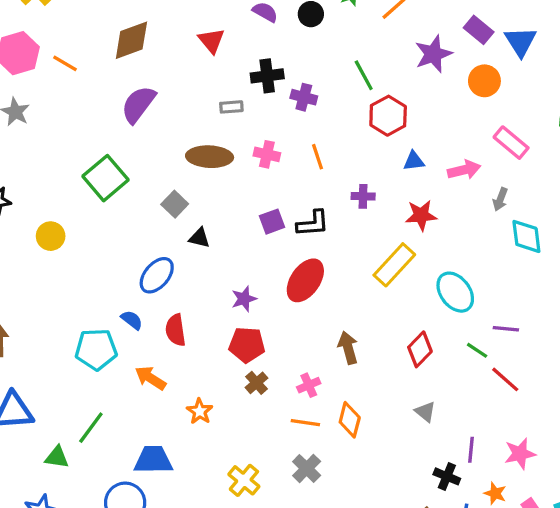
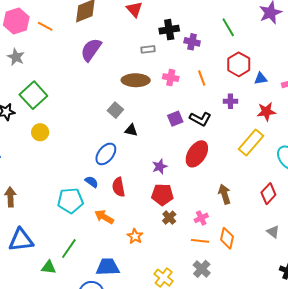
red hexagon: (388, 116) -> (239, 64), moved
green square: (106, 178) -> (33, 95), moved
black L-shape: (313, 223) -> (200, 119), turned 35

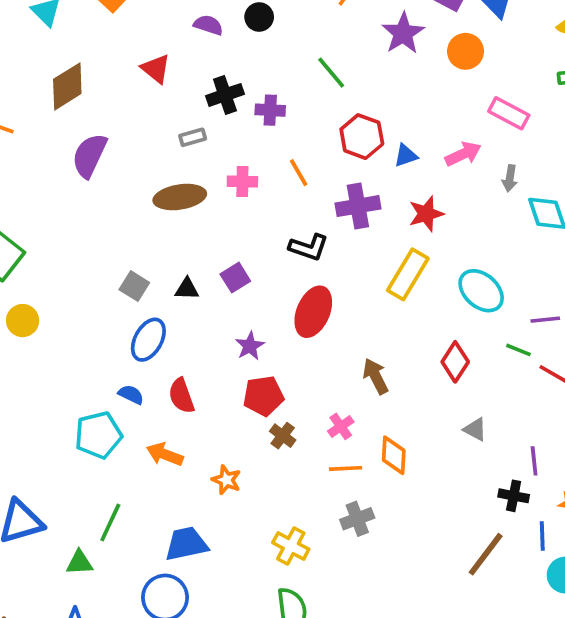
purple cross: (230, 101) -> (358, 206), size x1.6
gray square: (115, 110) -> (134, 286), moved
purple square: (175, 119) -> (235, 278), moved
gray cross: (202, 269) -> (357, 519), turned 36

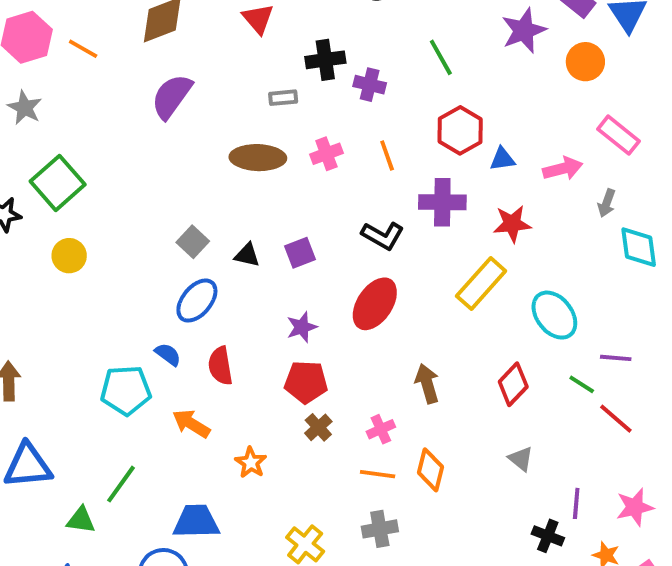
pink cross: (242, 182) -> (326, 154), turned -32

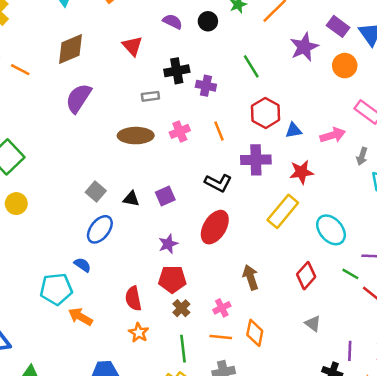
red semicircle: (220, 366) -> (133, 299), moved
orange arrow: (191, 424) -> (80, 317), moved
green line: (121, 484) -> (183, 349), moved, turned -40

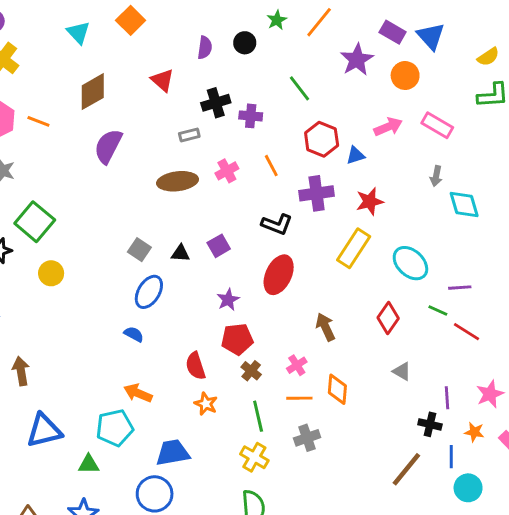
purple semicircle: (173, 22) -> (205, 48), turned 78
pink arrow: (333, 135) -> (388, 127), moved
cyan pentagon: (56, 289) -> (115, 428), moved

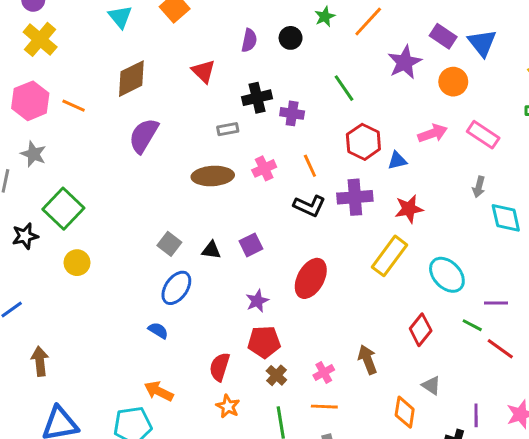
black L-shape: (277, 224) -> (309, 206), moved
brown arrow: (325, 327) -> (367, 360), moved
red semicircle: (196, 366) -> (220, 367), turned 32
orange diamond: (337, 389) -> (405, 412), moved

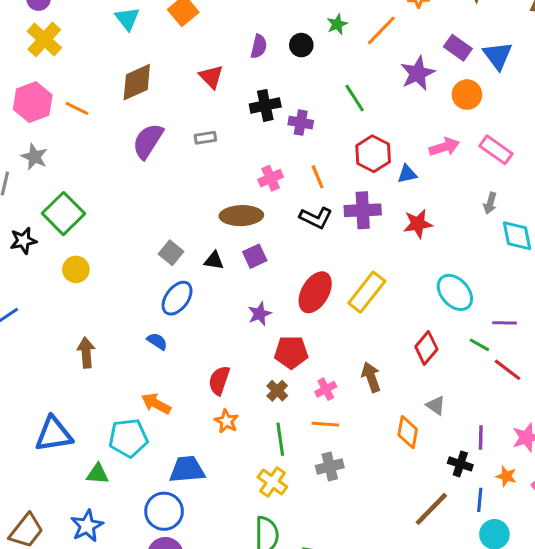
gray rectangle: (228, 129) -> (205, 138), moved
brown ellipse: (213, 176) -> (241, 216), moved
yellow rectangle: (389, 256) -> (367, 292), moved
red pentagon: (264, 342) -> (291, 352), moved
brown arrow: (40, 361) -> (86, 353), moved

